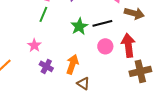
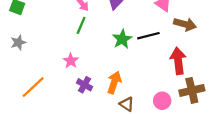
pink circle: (105, 46) -> (162, 101), moved

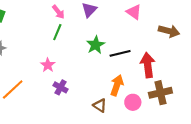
brown arrow: (185, 24) -> (169, 31), moved
black line: (148, 36) -> (120, 53), moved
orange arrow: (114, 82) -> (117, 85), moved

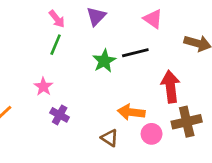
black line: (120, 53) -> (135, 53), moved
orange arrow: (117, 85) -> (131, 112), turned -102

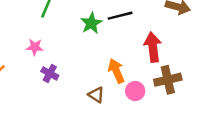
pink star: (43, 87) -> (35, 47), turned -30
orange arrow: (131, 112) -> (116, 71), turned 60

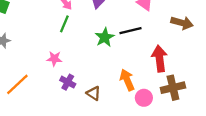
brown triangle: (96, 95) -> (93, 93), moved

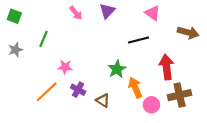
green line: (64, 24) -> (43, 39), moved
green star: (105, 37) -> (117, 69), moved
orange line: (17, 84) -> (47, 92), moved

